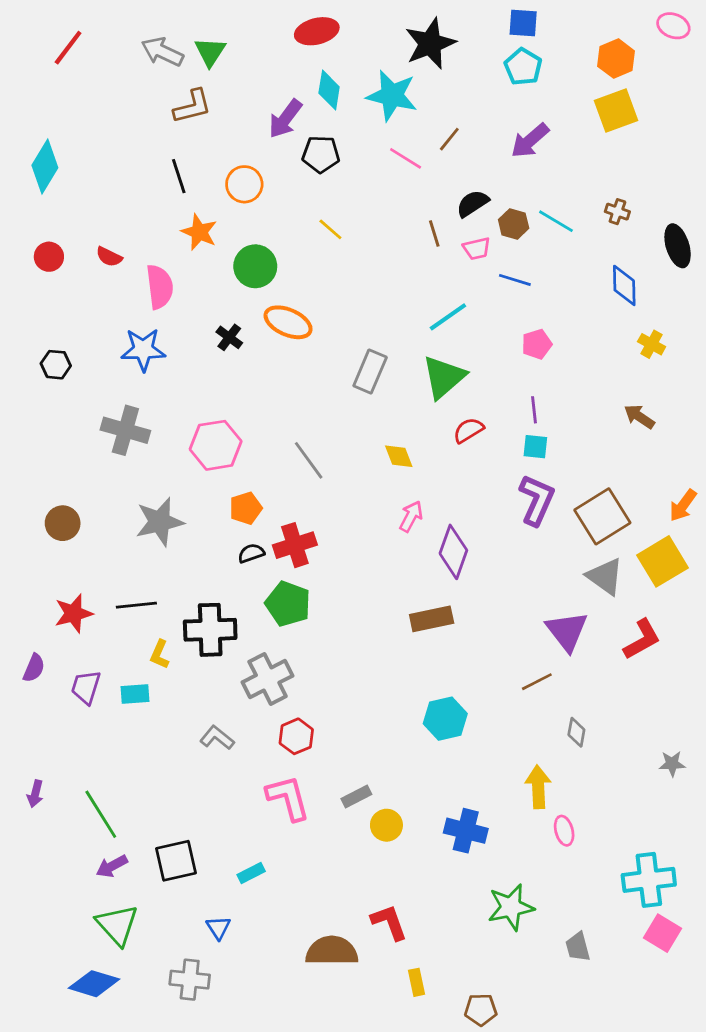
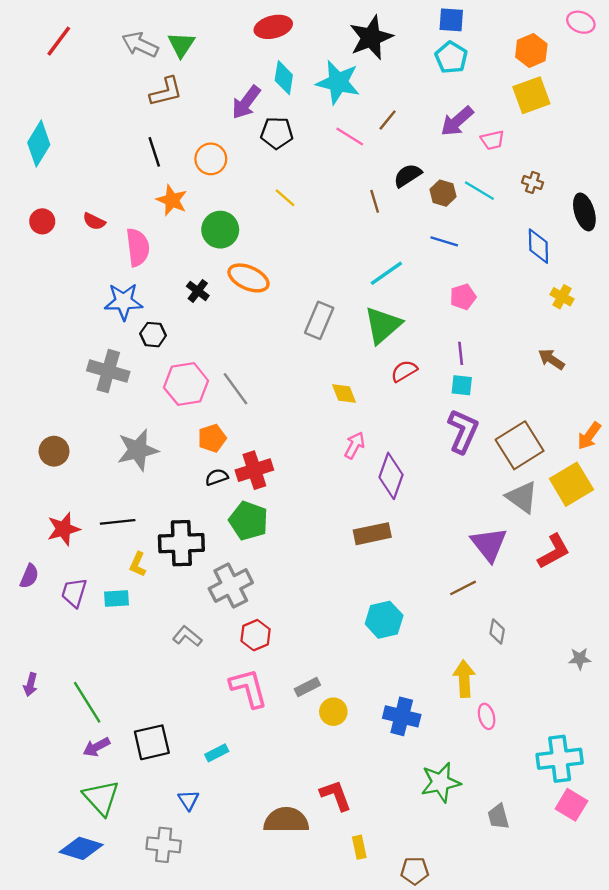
pink trapezoid: (477, 249) -> (492, 140), moved
black hexagon: (56, 365) -> (153, 335), moved
gray line: (309, 460) -> (236, 389), moved

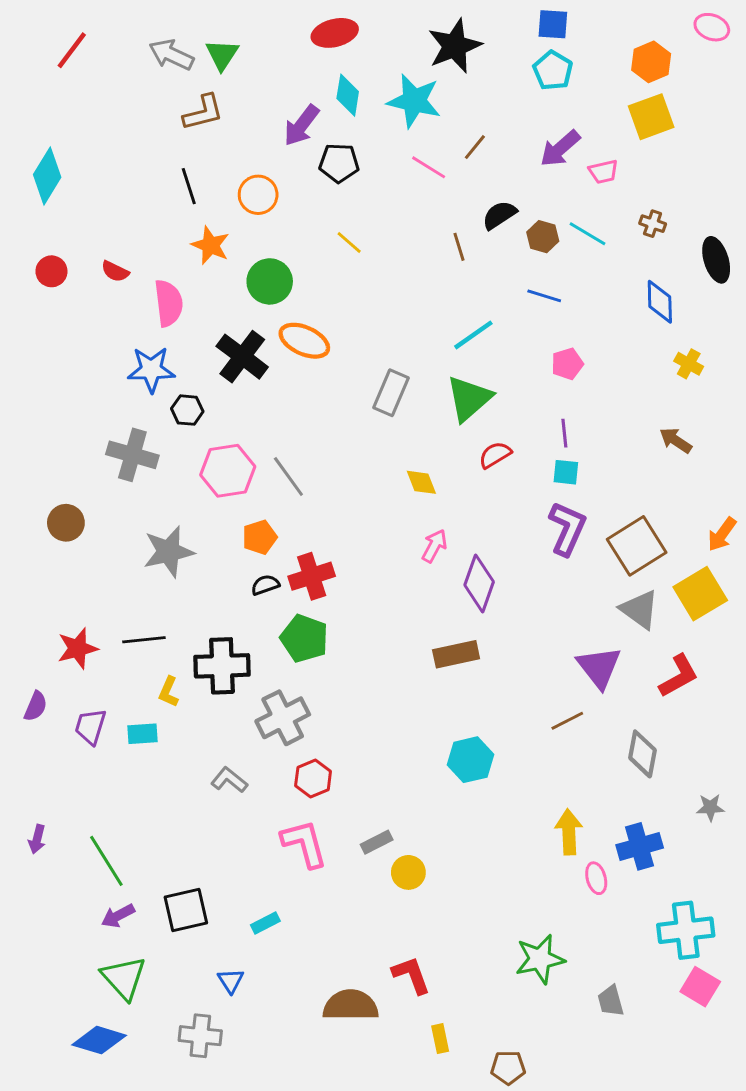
black cross: (198, 291) -> (242, 357), size x1.8
brown circle: (54, 451) -> (66, 523), moved
gray diamond: (497, 632) -> (642, 754), moved, size x1.5
blue cross: (402, 716) -> (640, 846), moved, turned -30

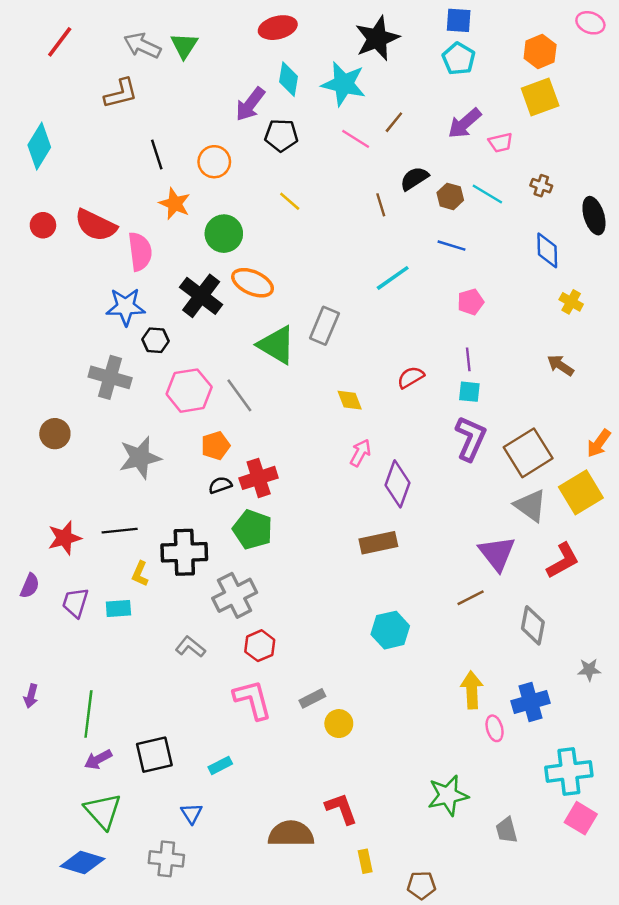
brown L-shape: (203, 112) -> (121, 93), moved
red semicircle: (115, 271) -> (96, 225), size x1.8
green triangle: (469, 398) -> (277, 345), moved, turned -48
green line: (106, 861) -> (88, 714), turned 39

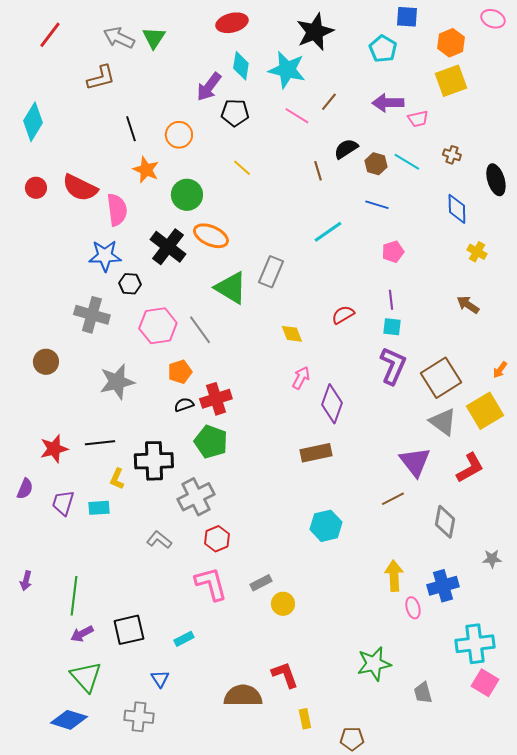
blue square: (459, 20) -> (407, 17), moved
purple arrow: (465, 123) -> (388, 103), turned 40
orange arrow: (599, 443) -> (500, 370), size x0.7

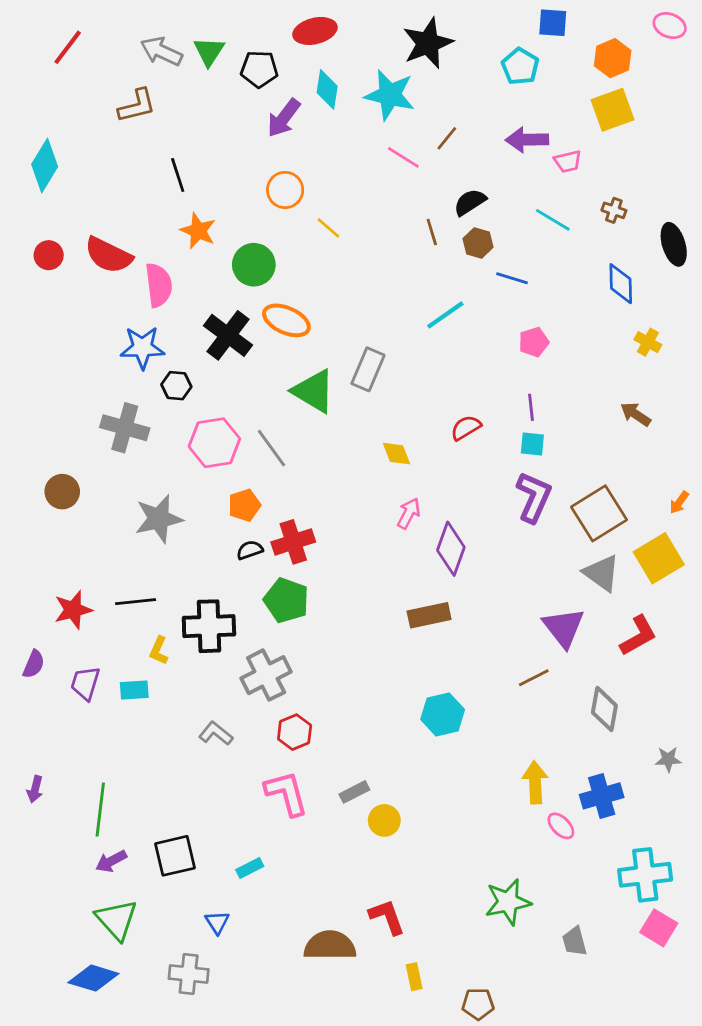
black pentagon: (235, 113) -> (259, 69), moved
orange circle: (179, 135) -> (285, 190), moved
brown hexagon: (376, 164) -> (478, 243), moved
pink ellipse: (413, 608) -> (561, 826), turned -30

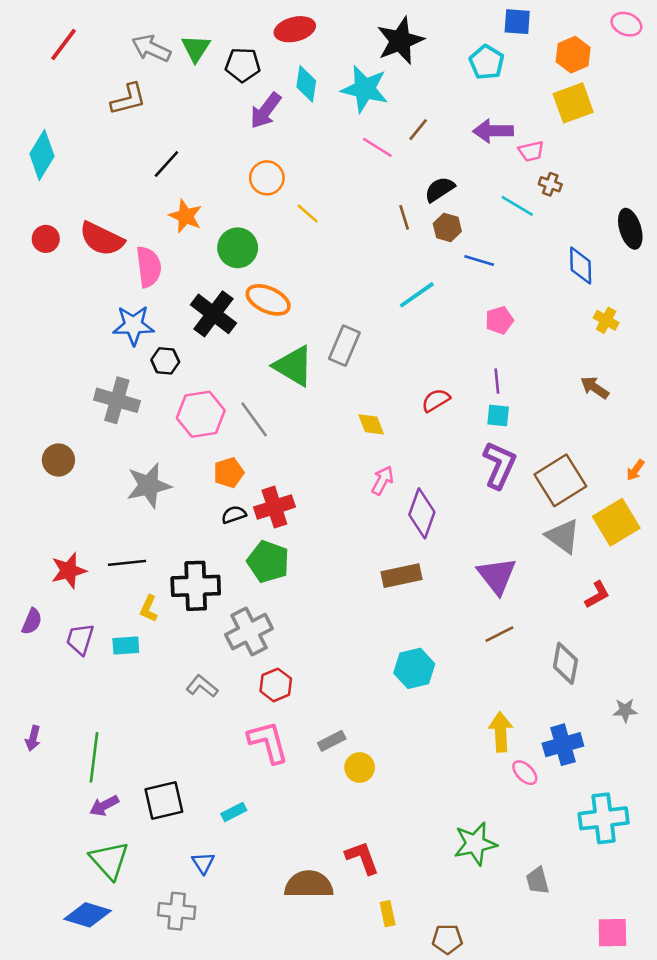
black line: (178, 175) -> (166, 164), turned 60
brown cross: (614, 210) -> (550, 184), moved
purple triangle: (564, 627) -> (497, 576), moved
red L-shape: (638, 636) -> (597, 595), size x0.7
pink square: (659, 928) -> (612, 933), moved, turned -32

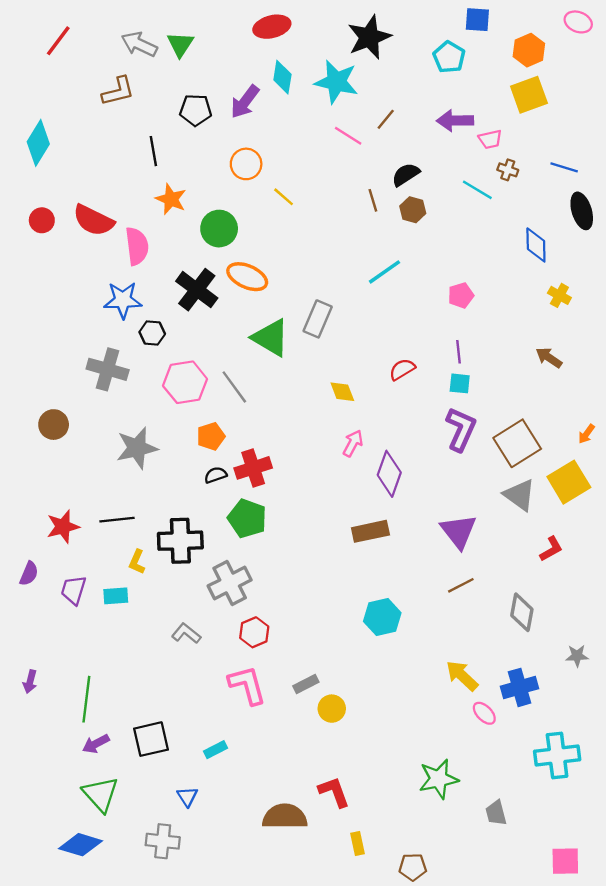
black pentagon: (243, 65) -> (196, 110), moved
black line: (166, 164) -> (153, 151), turned -52
blue line: (479, 260) -> (564, 167), moved
yellow arrow: (501, 732) -> (462, 676), turned -44

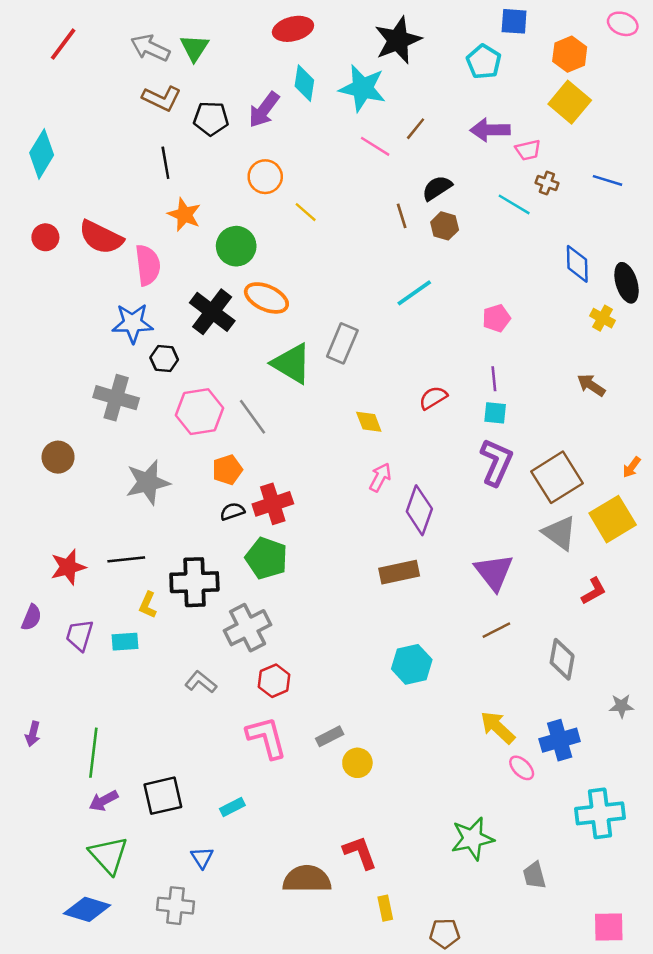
brown L-shape: (118, 91) -> (162, 98), moved, turned 40
yellow square: (529, 95) -> (570, 102), turned -30
black ellipse: (582, 211) -> (627, 283), moved

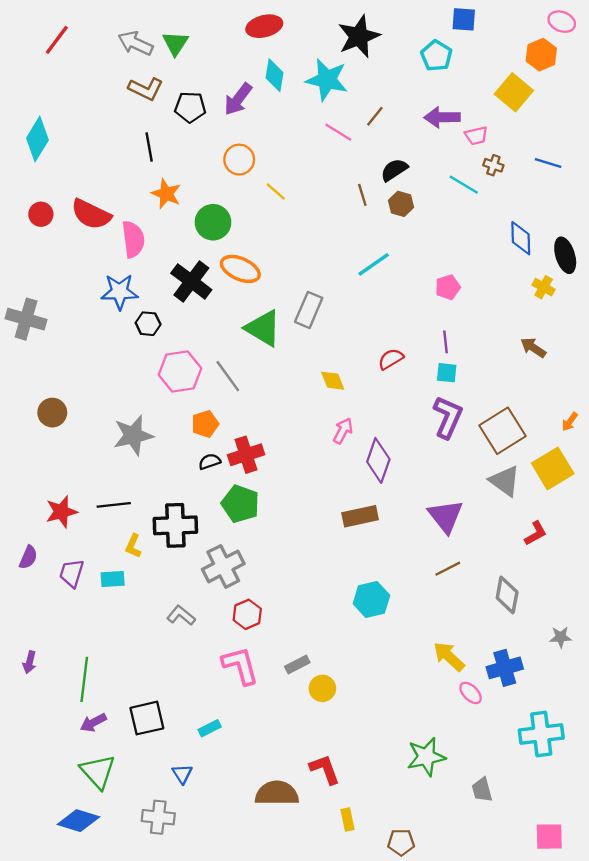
orange hexagon: (570, 54) -> (541, 55), moved
gray cross: (116, 398) -> (26, 319), moved

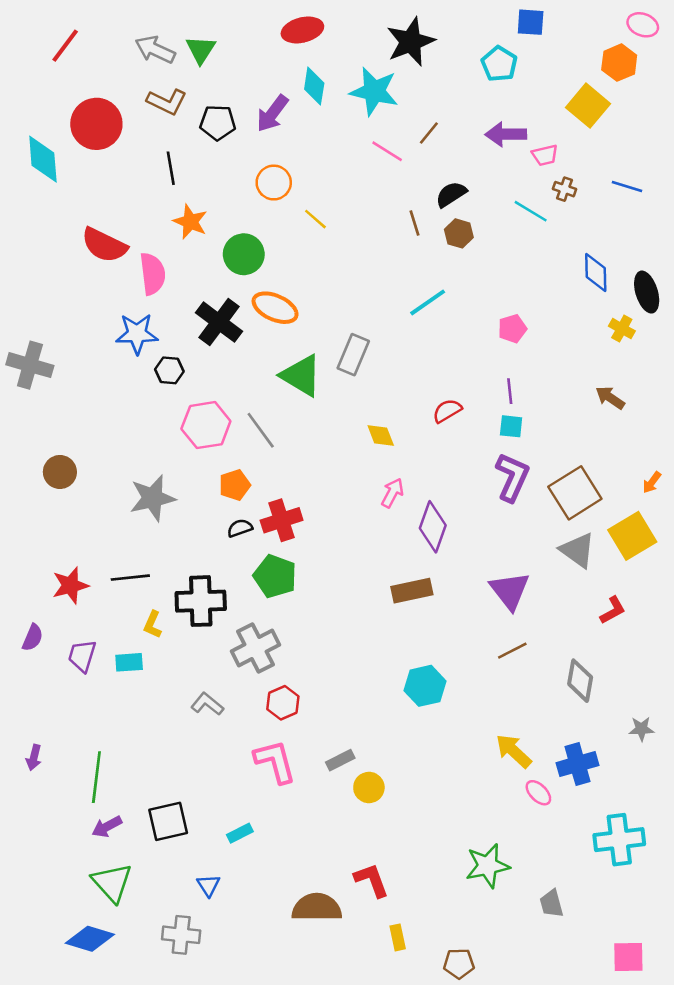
cyan diamond: (37, 139) -> (43, 159), turned -36
red circle: (41, 214) -> (96, 124), moved, size x1.8

